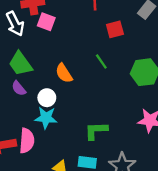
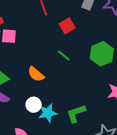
white circle: (47, 98) -> (34, 105), moved
cyan star: (46, 118) -> (48, 113), moved

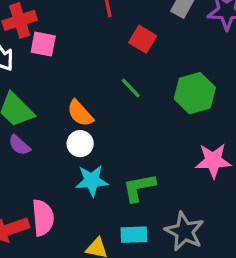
red square: (67, 26) -> (143, 39), turned -35
white circle: (34, 105) -> (80, 144), moved

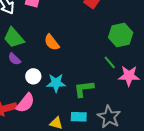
green line: (131, 88) -> (110, 62), moved
white circle: (80, 144) -> (33, 76), moved
pink semicircle: (43, 218) -> (25, 103), turned 40

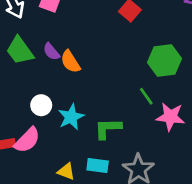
purple semicircle: (14, 59) -> (51, 52), moved
cyan star: (56, 83) -> (71, 117), turned -30

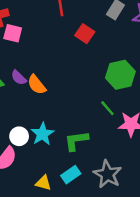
white circle: (41, 105) -> (19, 136), moved
cyan rectangle: (98, 166) -> (71, 175), turned -36

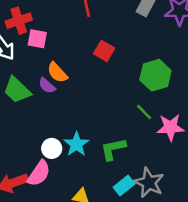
red square: (85, 34) -> (104, 51), moved
orange semicircle: (37, 85) -> (57, 72), moved
cyan rectangle: (71, 175) -> (124, 185), moved

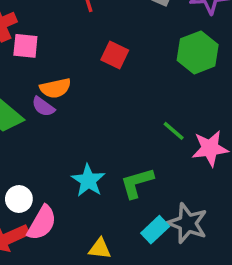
orange semicircle: (57, 72) -> (55, 88), turned -55
green hexagon: (155, 75) -> (198, 52), moved
white circle: (52, 148) -> (19, 199), moved

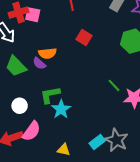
pink square: (25, 46) -> (33, 15), moved
green L-shape: (137, 183) -> (50, 95), moved
white circle: (19, 199) -> (20, 106), moved

